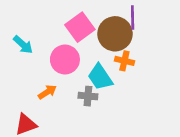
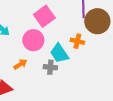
brown circle: (115, 34) -> (97, 21), moved

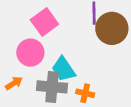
orange cross: (77, 41) -> (85, 93), moved
gray cross: (50, 67) -> (52, 87), size x1.6

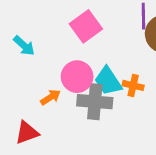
pink circle: (30, 53) -> (77, 77), moved
orange cross: (85, 93) -> (133, 85), moved

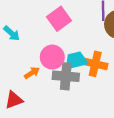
cyan trapezoid: (108, 81) -> (76, 60), turned 110
orange cross: (133, 85) -> (95, 64), size x1.5

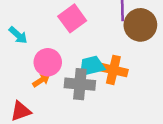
pink circle: (52, 57) -> (48, 62), moved

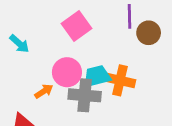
brown circle: (140, 25) -> (149, 33), size x0.7
pink circle: (48, 62) -> (67, 72), moved

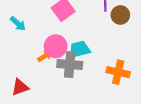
orange cross: (120, 80) -> (118, 72), moved
orange arrow: (44, 91) -> (45, 56), moved

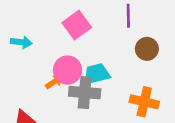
brown circle: (120, 15) -> (147, 49), moved
cyan arrow: (18, 24) -> (21, 42), turned -35

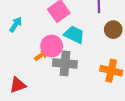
cyan arrow: (21, 42) -> (16, 24), turned -63
cyan trapezoid: (97, 74) -> (74, 35), moved, turned 40

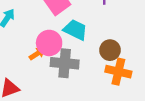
brown circle: (113, 30) -> (110, 50), moved

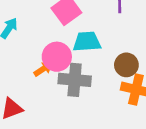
cyan trapezoid: (75, 30) -> (87, 42), turned -30

